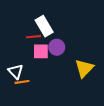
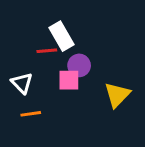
pink square: (41, 51) -> (69, 80), moved
white triangle: (16, 71) -> (22, 83), moved

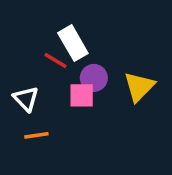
red line: (47, 51) -> (56, 60), turned 36
yellow triangle: (117, 95) -> (139, 87), moved

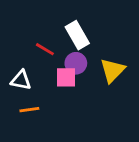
white rectangle: (73, 43) -> (77, 35), moved
white triangle: (26, 99) -> (21, 80), turned -35

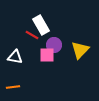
white rectangle: (77, 35) -> (41, 25), moved
orange line: (29, 110) -> (13, 87), moved

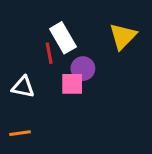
red line: (32, 35) -> (49, 53), turned 48
yellow triangle: (80, 50) -> (123, 36), moved

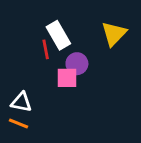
white triangle: (23, 87) -> (21, 102), moved
orange line: (20, 133) -> (19, 123), turned 30

